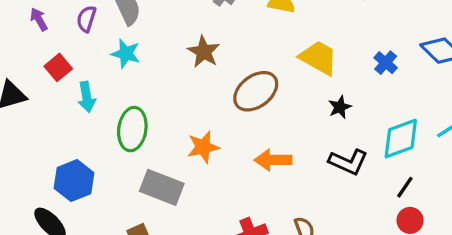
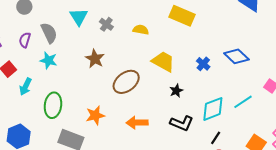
cyan arrow: (87, 97) -> (26, 87), turned 36

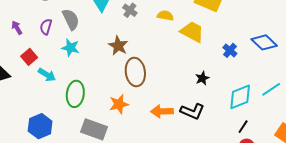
yellow trapezoid: (163, 61) -> (192, 32), moved
brown ellipse: (126, 82) -> (135, 72), moved, turned -60
cyan arrow: (26, 87) -> (47, 75), turned -84
black L-shape: (182, 123) -> (192, 111), moved

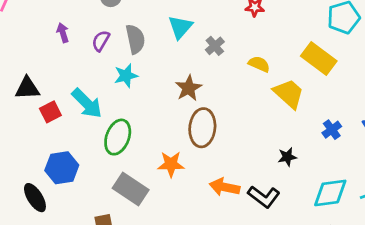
cyan star: (70, 48) -> (126, 76), turned 30
red square: (29, 57) -> (50, 112), moved
cyan arrow: (47, 75) -> (87, 103), size x1.4

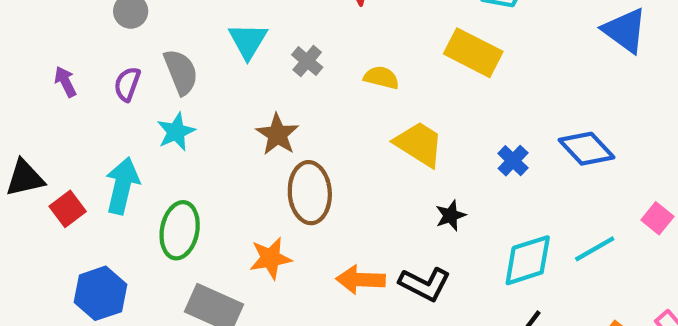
yellow trapezoid: (289, 94) -> (419, 144), moved
cyan arrow: (87, 103) -> (122, 186), turned -112

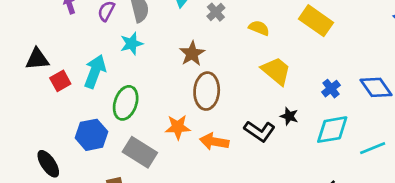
black star: (451, 215) -> (289, 116), turned 30
cyan diamond: (528, 260) -> (332, 130), moved
orange arrow: (361, 280) -> (214, 142), moved
black L-shape: (425, 284) -> (260, 131), moved
blue hexagon: (100, 293) -> (92, 135), moved

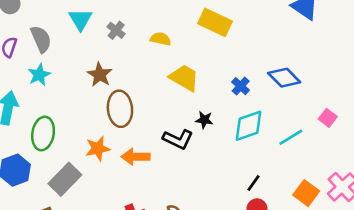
gray rectangle: (140, 152) -> (65, 179), turned -68

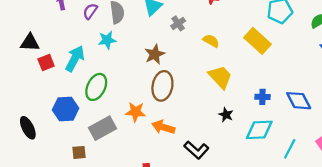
blue cross: (241, 86) -> (262, 97), turned 32
cyan line: (291, 137) -> (290, 149), turned -48
black L-shape: (178, 139) -> (196, 150), moved

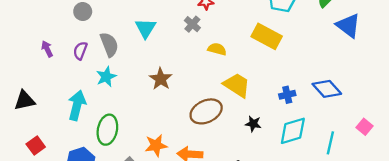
gray cross: (178, 23) -> (192, 24), moved
red square: (46, 63) -> (36, 146), moved
brown ellipse: (162, 86) -> (206, 111), moved, turned 68

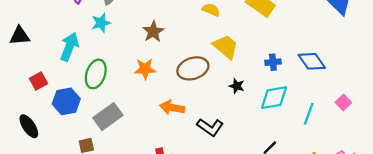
orange star: (156, 145) -> (145, 69), moved
red square: (36, 146) -> (38, 81), moved

